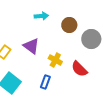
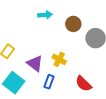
purple triangle: (31, 46) -> (35, 63), moved
red semicircle: (79, 69) -> (83, 84), moved

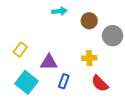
yellow cross: (59, 59) -> (89, 58), moved, turned -32
purple triangle: (35, 63) -> (49, 62), turned -36

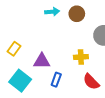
brown circle: (89, 21) -> (77, 14), moved

